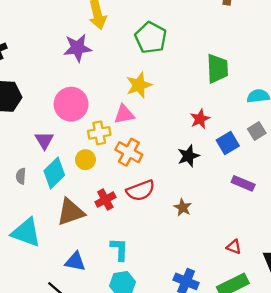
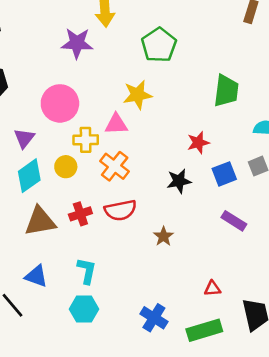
red triangle: (234, 247) -> (212, 288), turned -35

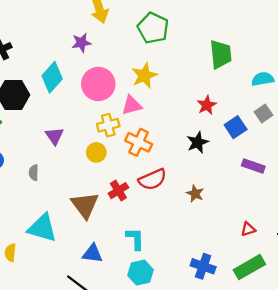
purple star: (77, 43) -> (81, 43), size x0.7
pink circle: (60, 103) -> (98, 84), moved
cyan diamond: (29, 176) -> (52, 77), moved
brown triangle: (40, 221) -> (85, 205), turned -44

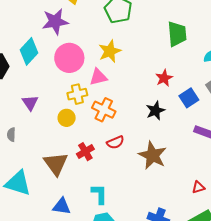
purple star: (81, 43) -> (55, 21), size x1.5
red semicircle: (153, 179) -> (115, 142), size x0.7
brown star: (195, 194) -> (153, 155), size x1.8

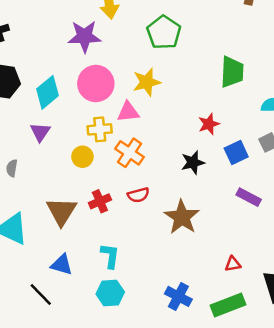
cyan diamond: (29, 51) -> (47, 92), moved

